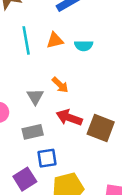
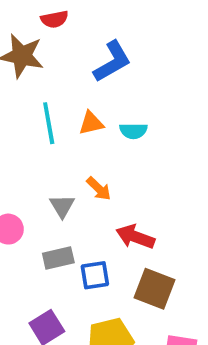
red arrow: (69, 118) -> (135, 237), moved
brown square: (101, 128) -> (155, 289), moved
blue square: (47, 158) -> (95, 275), moved

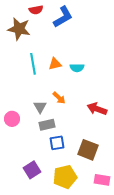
blue L-shape: (112, 62) -> (63, 17), moved
red arrow: (135, 237) -> (97, 109), moved
gray rectangle: (58, 258) -> (47, 125), moved

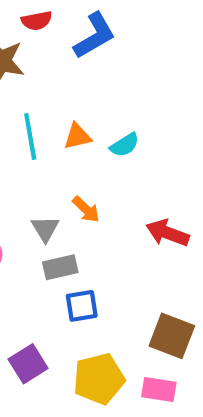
cyan semicircle: (77, 68) -> (125, 145), turned -32
brown square: (88, 150) -> (172, 336), moved
pink rectangle: (102, 180) -> (159, 390), moved

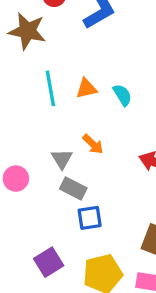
cyan semicircle: (125, 145) -> (122, 95), turned -90
gray rectangle: (60, 267) -> (73, 188), turned 40

